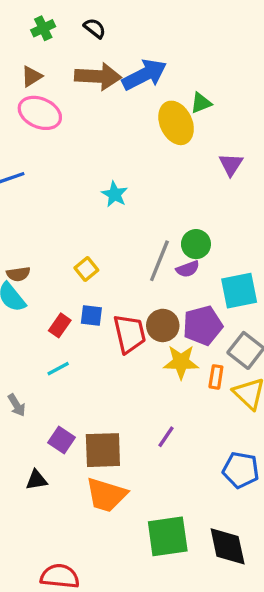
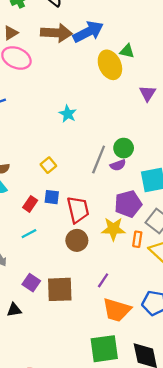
green triangle: (201, 103) -> (127, 51), turned 35
brown circle: (163, 325) -> (77, 240), moved
orange trapezoid: (106, 495) -> (117, 310), moved

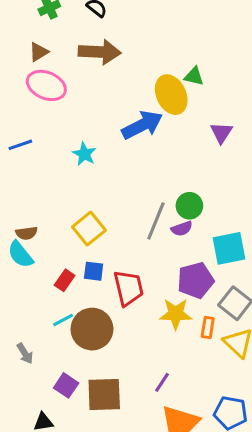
blue arrow: (88, 32) -> (142, 125), moved
cyan star: (68, 114) -> (84, 154), moved
yellow square: (48, 165) -> (89, 229), size x1.5
brown circle: (77, 240) -> (92, 329), moved, size x1.4

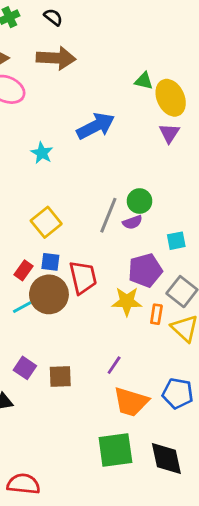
yellow ellipse: (171, 95) -> (171, 98), moved
cyan square: (229, 248) -> (176, 241), size x0.6
brown circle: (92, 329) -> (49, 294), moved
brown square: (104, 395) -> (60, 376), size x0.7

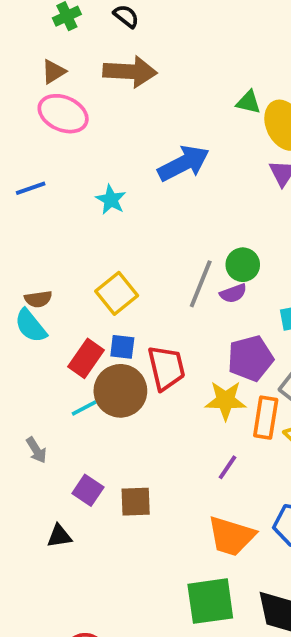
red rectangle: (24, 270) -> (86, 358), size x1.4
orange rectangle: (156, 314) -> (266, 418), size x1.5
purple line: (114, 365) -> (227, 467), moved

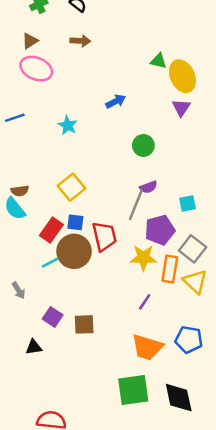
brown arrow: (130, 72) -> (80, 41), size x0.6
blue arrow: (183, 163) -> (116, 101), size x0.6
green circle: (243, 265) -> (143, 145), moved
gray line: (201, 284) -> (136, 205), moved

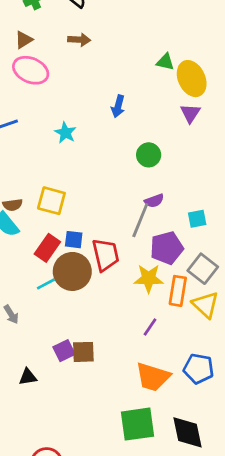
blue arrow: (116, 101) -> (118, 106), turned 132
yellow square: (72, 187) -> (51, 201), moved, turned -36
purple square: (53, 317) -> (64, 351), moved, turned 30

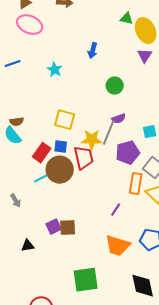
yellow square: (51, 201) -> (65, 120), moved
yellow star: (149, 278) -> (92, 140), moved
green square: (138, 424) -> (86, 280), moved

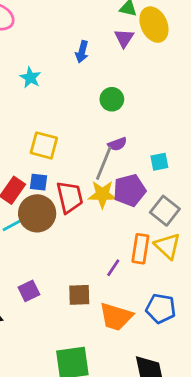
purple triangle: (145, 56) -> (124, 38), moved
yellow star: (92, 140) -> (102, 194), moved
orange rectangle: (136, 184) -> (140, 249), moved
brown square: (68, 228) -> (79, 295), moved

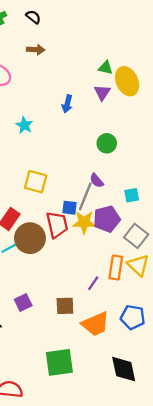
green circle: (112, 99) -> (107, 143), moved
purple semicircle: (117, 144) -> (97, 181), turned 70
blue square: (38, 182) -> (69, 208), moved
orange trapezoid: (116, 317) -> (95, 324), turned -40

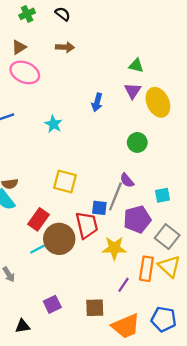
yellow ellipse: (127, 81) -> (158, 102), moved
yellow star: (84, 222) -> (114, 248), moved

